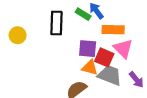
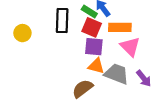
red square: (104, 57) -> (92, 27), moved

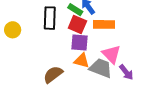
pink triangle: (130, 47) -> (111, 54), moved
brown semicircle: (83, 89) -> (53, 74), moved

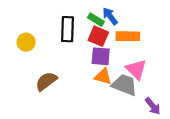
purple arrow: (126, 72) -> (153, 106), moved
brown semicircle: (53, 74) -> (46, 81), moved

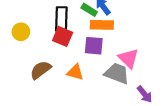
red square: (98, 36) -> (63, 36), moved
orange rectangle: (128, 36) -> (102, 25), moved
orange triangle: (103, 76) -> (75, 72), moved

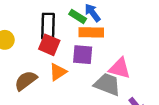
pink triangle: (128, 58) -> (120, 68), turned -30
orange triangle: (75, 72) -> (58, 72), moved, turned -48

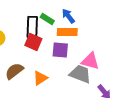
green rectangle: (78, 16) -> (47, 19), moved
orange triangle: (58, 72) -> (40, 78), moved

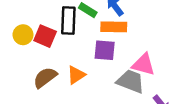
red square: (33, 42) -> (45, 36), moved
orange triangle: (40, 78) -> (76, 75), moved

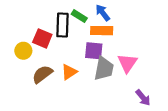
yellow circle: (23, 35) -> (23, 51), moved
pink triangle: (143, 65) -> (127, 63), turned 50
gray trapezoid: (131, 81) -> (104, 69), moved, turned 80

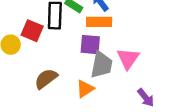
orange triangle: (69, 72) -> (85, 89), moved
brown semicircle: (42, 74) -> (46, 79), moved

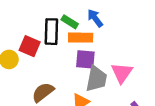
orange rectangle: (99, 22) -> (81, 38), moved

